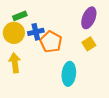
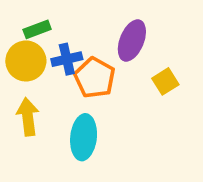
purple ellipse: (89, 18) -> (132, 41), moved
cyan ellipse: (69, 74) -> (84, 137), moved

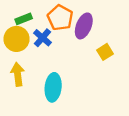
blue cross: (67, 59) -> (42, 38), turned -36
orange pentagon: (95, 78) -> (60, 18), moved

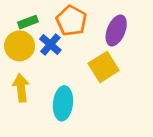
purple ellipse: (84, 26) -> (116, 30), moved
yellow square: (105, 52) -> (104, 67), moved, size x1.5

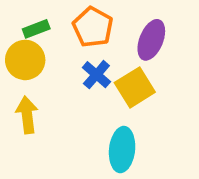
blue cross: (50, 44) -> (96, 75), moved
cyan ellipse: (63, 103) -> (122, 150), moved

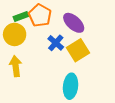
orange pentagon: (93, 27) -> (40, 15), moved
purple ellipse: (151, 40) -> (74, 23), moved, turned -70

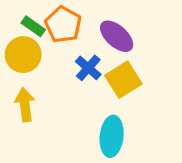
green rectangle: (21, 17) -> (33, 26), turned 56

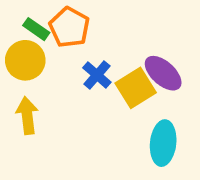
purple ellipse: (117, 36) -> (163, 73), moved
cyan ellipse: (112, 136) -> (163, 143), moved

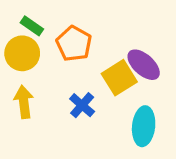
orange pentagon: (69, 27) -> (74, 44), moved
blue cross: (97, 75) -> (82, 105), moved

